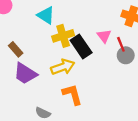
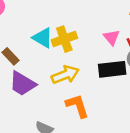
cyan triangle: (46, 15) -> (43, 38), moved
black rectangle: (81, 47) -> (112, 69), moved, turned -60

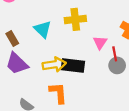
yellow cross: (64, 39) -> (75, 19), moved
black rectangle: (112, 69) -> (73, 66), moved

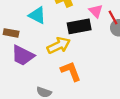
brown rectangle: (12, 38) -> (11, 33), turned -32
black rectangle: (73, 66) -> (79, 26), moved

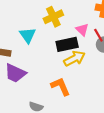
cyan triangle: (37, 15) -> (28, 35), turned 30
yellow arrow: (59, 45) -> (74, 59), moved

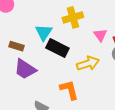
black rectangle: (67, 44) -> (57, 48), moved, turned 30

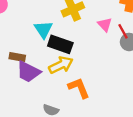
brown rectangle: (17, 46) -> (17, 57), moved
yellow arrow: (88, 63) -> (61, 65), moved

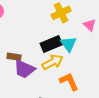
cyan triangle: (43, 29) -> (69, 44), moved
black rectangle: (60, 44) -> (51, 44), turned -40

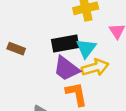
yellow arrow: (52, 62) -> (95, 67), moved
purple trapezoid: (24, 69) -> (66, 69), moved

